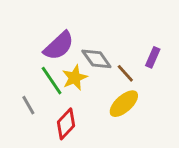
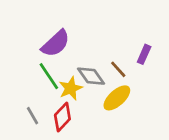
gray diamond: (96, 59) -> (91, 76), moved
yellow star: (75, 78) -> (71, 88), moved
gray line: (28, 105) -> (32, 116), moved

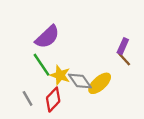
brown line: (118, 69) -> (124, 59), moved
gray diamond: (91, 76) -> (80, 81), moved
yellow star: (71, 88) -> (60, 75), turned -30

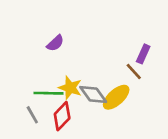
purple semicircle: (47, 37) -> (55, 43), size x0.6
brown line: (124, 59) -> (134, 72), moved
green line: (42, 65) -> (49, 93), moved, turned -55

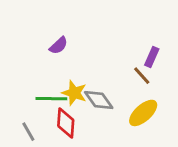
yellow ellipse: (116, 97) -> (143, 113), moved
gray line: (32, 115) -> (28, 132), moved
red diamond: (62, 116) -> (66, 123), turned -40

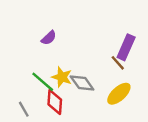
purple rectangle: (152, 57) -> (126, 47), size x1.5
green line: (51, 99) -> (43, 82), turned 40

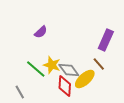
brown line: (118, 63) -> (99, 64), moved
yellow ellipse: (119, 94) -> (85, 79), moved
red diamond: (55, 102) -> (65, 86), moved

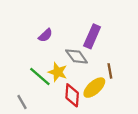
purple rectangle: (106, 40) -> (92, 36), moved
brown line: (99, 64) -> (110, 71), turned 32
gray diamond: (69, 70) -> (77, 56), moved

